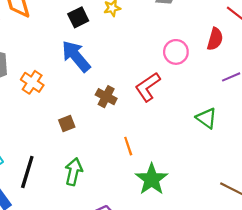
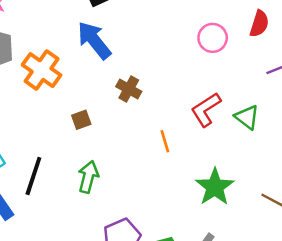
orange cross: (32, 82) -> (42, 70), size x1.4
red L-shape: (148, 87) -> (206, 109), moved
orange line: (128, 146) -> (165, 141), moved
green star: (152, 179) -> (215, 187), moved

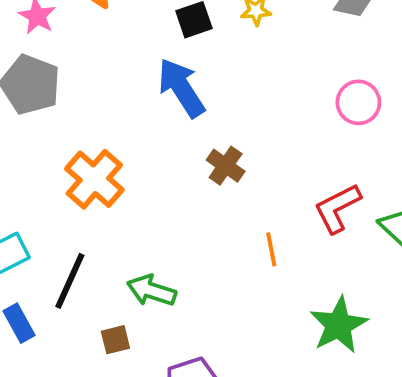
orange cross: (42, 70) -> (94, 179), moved
brown square: (81, 120) -> (115, 340), moved
green arrow: (88, 177) -> (151, 291), turned -92

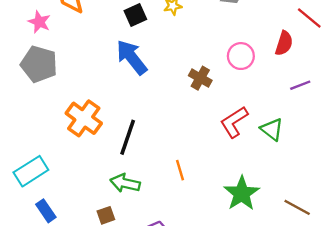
brown cross: (226, 166) -> (200, 78), moved
orange line: (271, 249) -> (180, 170), moved
black line: (70, 281) -> (128, 137), moved

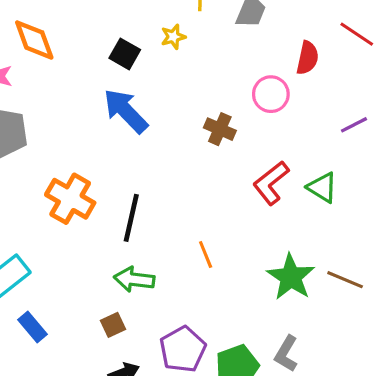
black square: (135, 15) -> (125, 54), turned -30
red semicircle: (284, 43) -> (307, 58), moved
brown line: (297, 207) -> (345, 280), moved

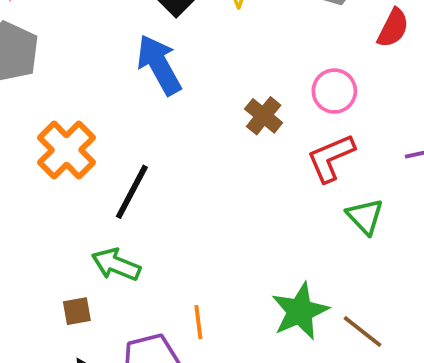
red semicircle: (307, 58) -> (393, 28), moved
red L-shape: (271, 183) -> (331, 158), moved
orange line: (206, 255) -> (198, 322), moved

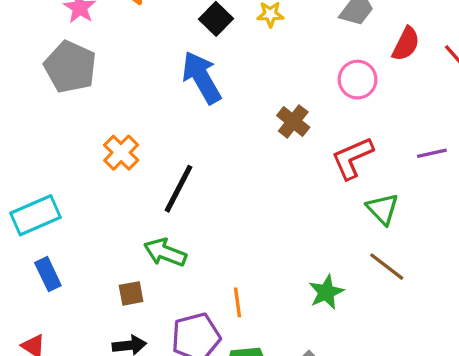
pink circle: (334, 91) -> (358, 80), moved
orange cross: (67, 150) -> (121, 153), size x0.7
green star: (300, 311) -> (326, 292), size x0.7
brown line: (363, 332) -> (387, 267), moved

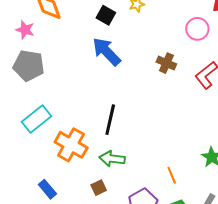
orange cross: (121, 153) -> (71, 145), moved, size x1.5
cyan rectangle: (36, 215) -> (36, 119), moved
orange line: (237, 302) -> (172, 175), moved

